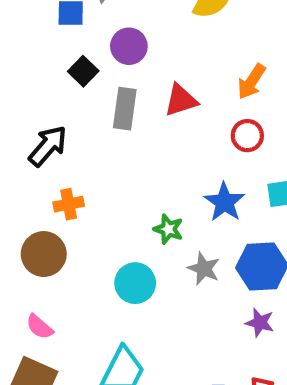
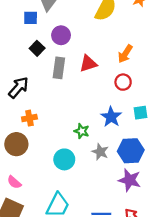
purple star: (260, 323) -> (130, 180), size x1.5

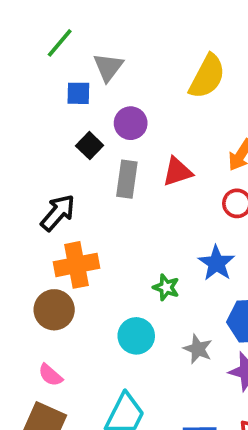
orange cross: (29, 118) -> (77, 265), size x1.6
gray star: (100, 152) -> (198, 349), moved

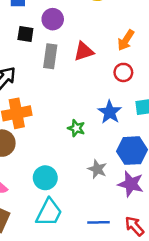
black square: (90, 146) -> (25, 34), turned -35
cyan circle: (136, 336) -> (45, 178), moved

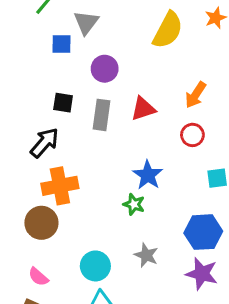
black square: (25, 34) -> (63, 103), moved
blue star: (110, 112) -> (148, 175), moved
gray star: (97, 169) -> (146, 255), moved

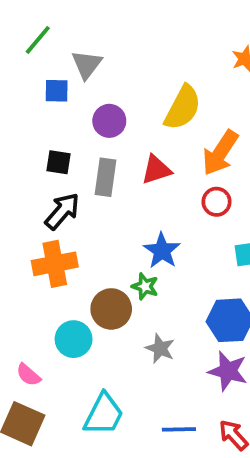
yellow semicircle: (168, 30) -> (183, 108), moved
orange arrow: (196, 95) -> (220, 153), size x1.4
black arrow: (45, 143) -> (62, 211), moved
brown circle: (41, 223) -> (111, 309), moved
cyan circle: (95, 266) -> (74, 339), moved

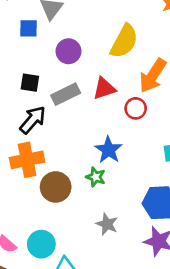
gray rectangle: (106, 177) -> (66, 94), turned 56
red circle: (217, 202) -> (136, 108), moved
brown circle: (111, 309) -> (56, 187), moved
cyan circle: (74, 339) -> (41, 244), moved

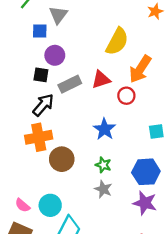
purple circle: (68, 51) -> (55, 55), moved
green star: (96, 177) -> (103, 165), moved

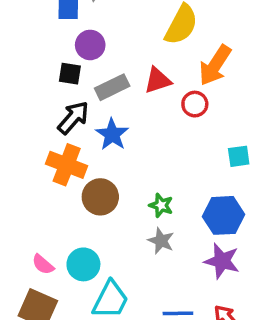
blue star: (104, 129) -> (112, 134), moved
orange cross: (39, 137) -> (67, 165), turned 32

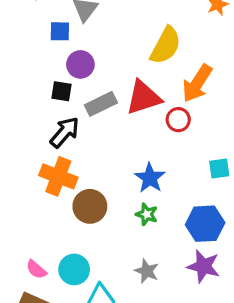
red triangle: (158, 80) -> (144, 98), size x1.4
blue star: (112, 134) -> (150, 178), moved
gray star: (161, 241) -> (147, 271), moved

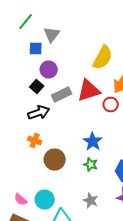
black square: (61, 91) -> (37, 86), turned 32
black arrow: (65, 132) -> (39, 112), turned 30
orange cross: (58, 176) -> (35, 140), size x0.6

